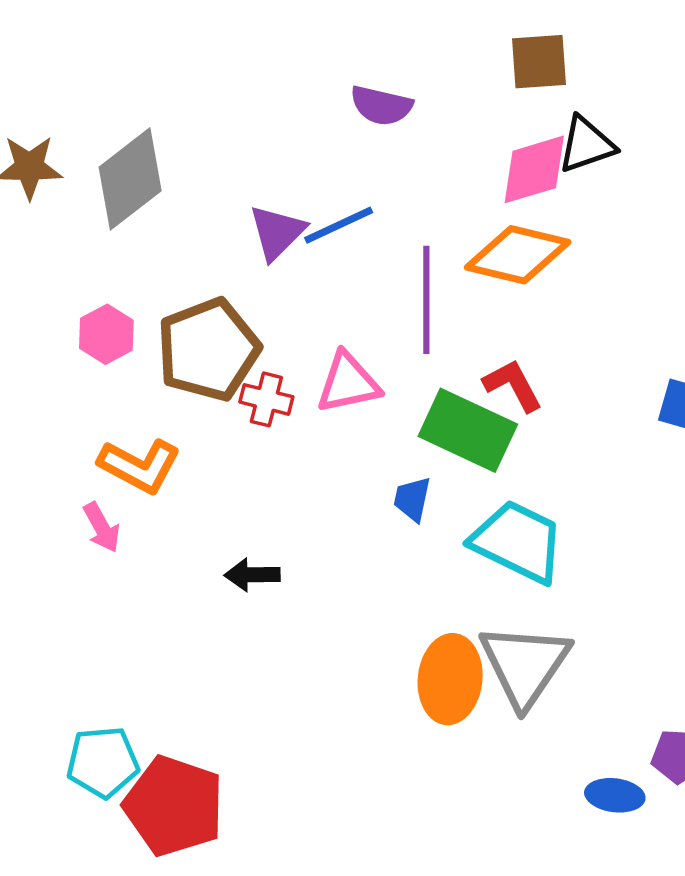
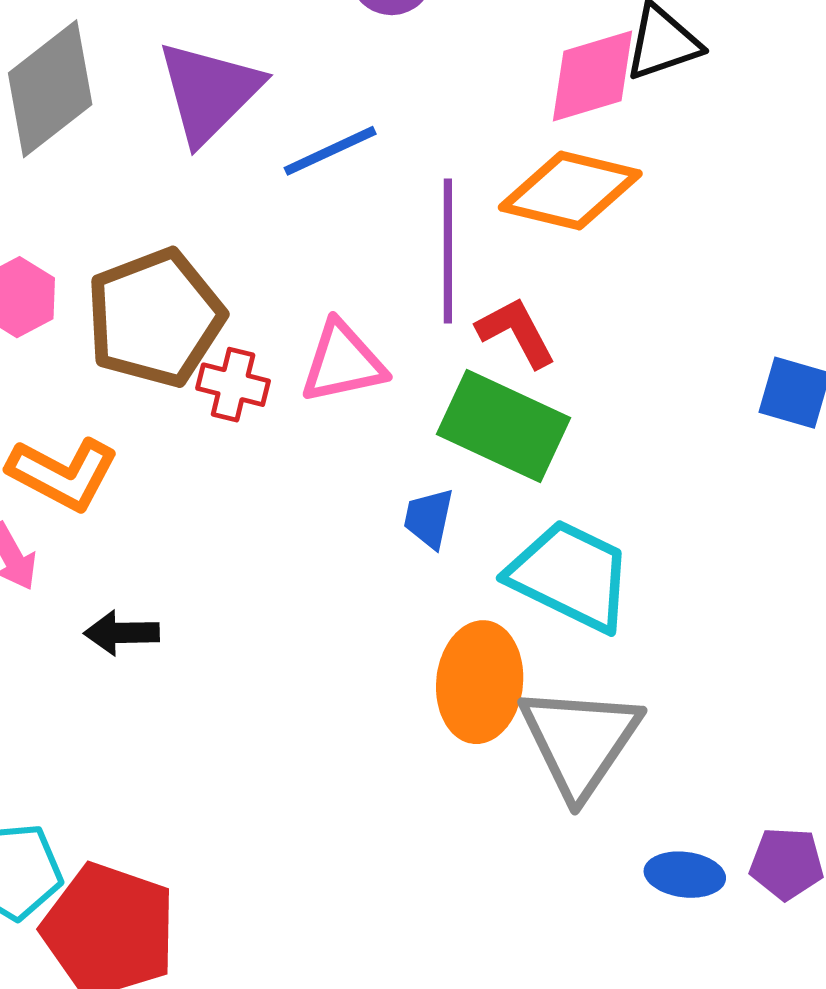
purple triangle: (277, 232) -> (209, 92), moved, size x1.4
red L-shape: (513, 385) -> (516, 332), moved
black arrow: (252, 575) -> (122, 633), moved
orange ellipse: (450, 679) -> (480, 682), moved
blue ellipse: (615, 795) -> (685, 875), moved

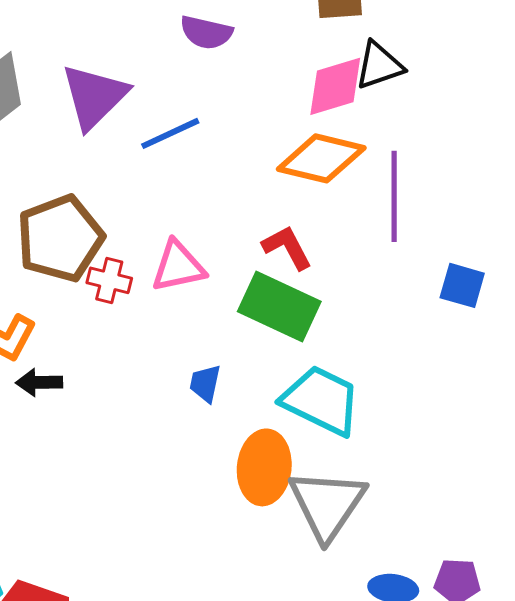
purple line: (448, 251) -> (394, 196), moved
blue trapezoid: (429, 518) -> (205, 383), moved
black arrow: (122, 633) -> (39, 382), moved

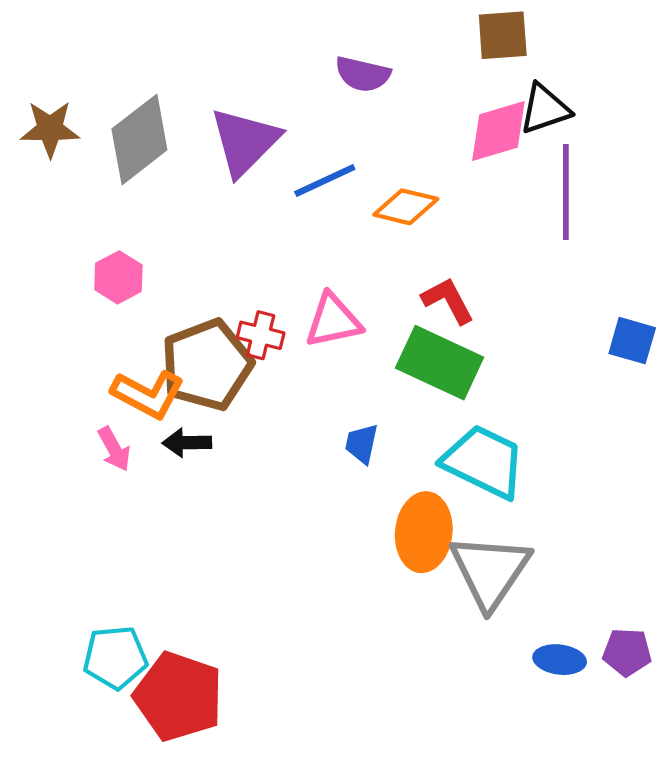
orange diamond: (321, 158) -> (406, 207), moved, size x0.7
purple line: (394, 196) -> (566, 192), moved
brown pentagon: (60, 238) -> (207, 365), moved

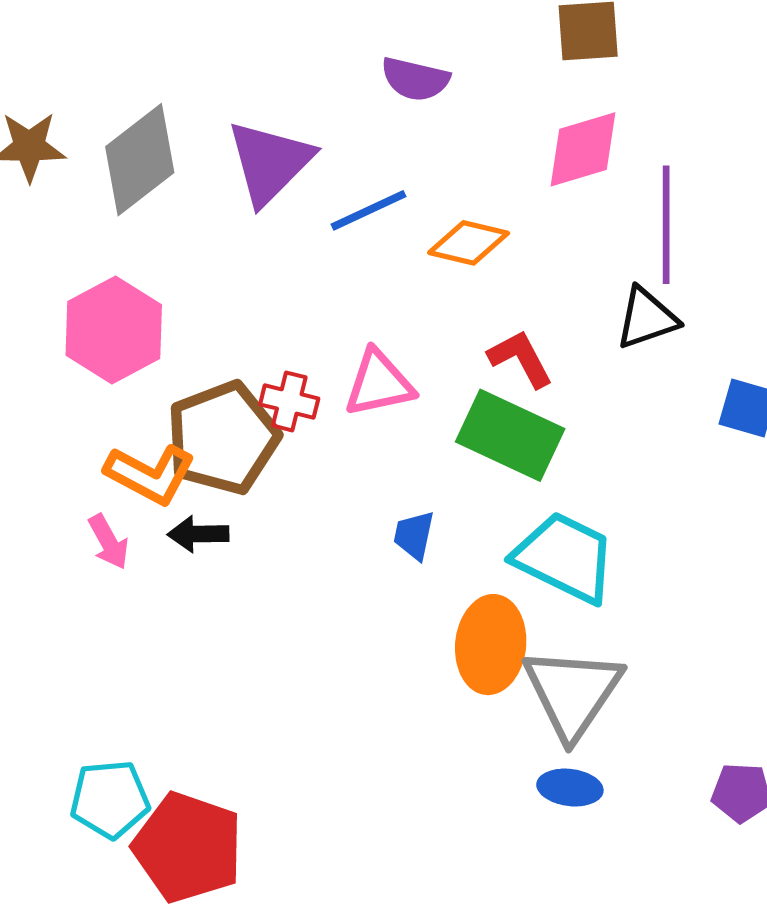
black triangle: (545, 109) -> (647, 318), moved
pink hexagon: (118, 277) -> (114, 330), size x1.6
blue ellipse: (560, 660) -> (570, 788), moved

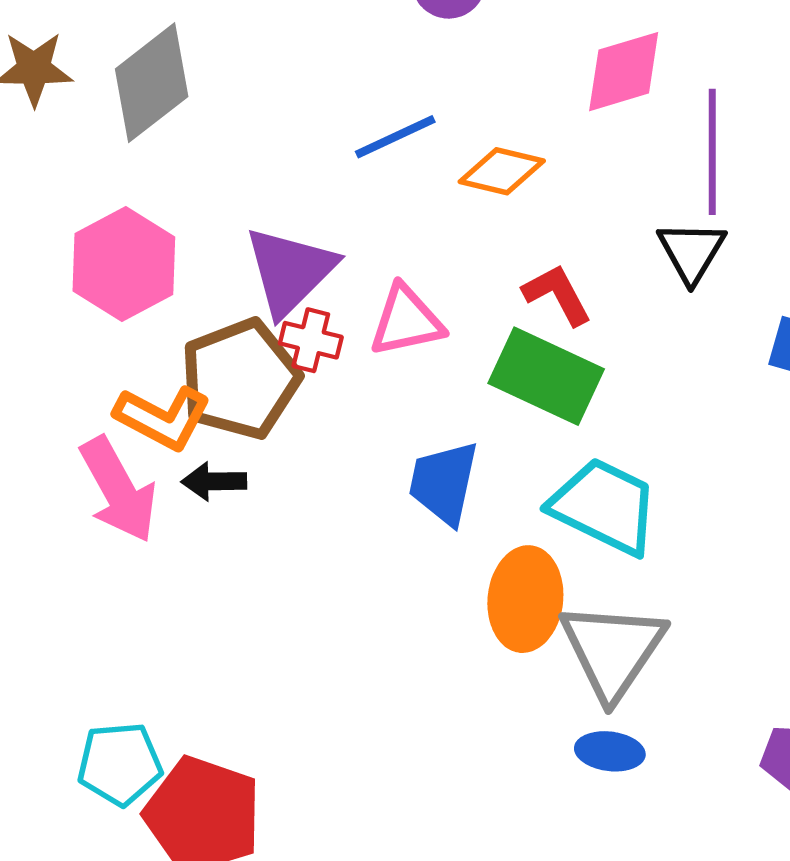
purple triangle: (270, 162) -> (290, 271), moved
black triangle: (647, 318) -> (692, 252), turned -40
blue trapezoid: (414, 535) -> (444, 483), size x1.6
pink arrow: (109, 542) -> (118, 490), size x1.8

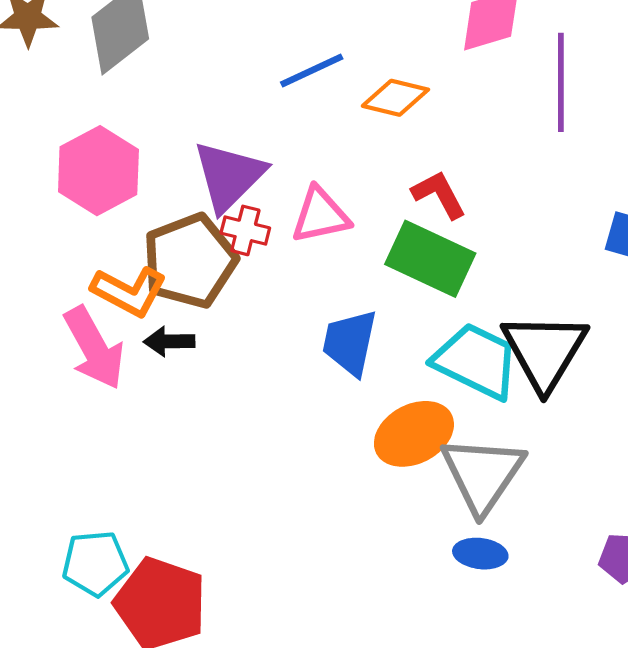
black triangle: (692, 252) -> (545, 351), moved, size x1.6
orange ellipse: (525, 599) -> (414, 434), turned 56

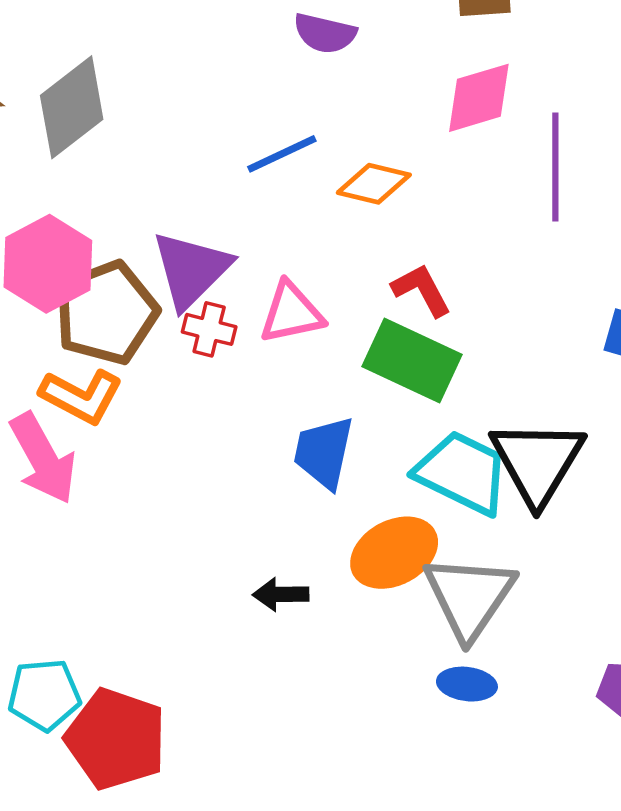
brown pentagon: (190, 261) -> (106, 313), moved
black arrow: (169, 341) -> (281, 594), moved

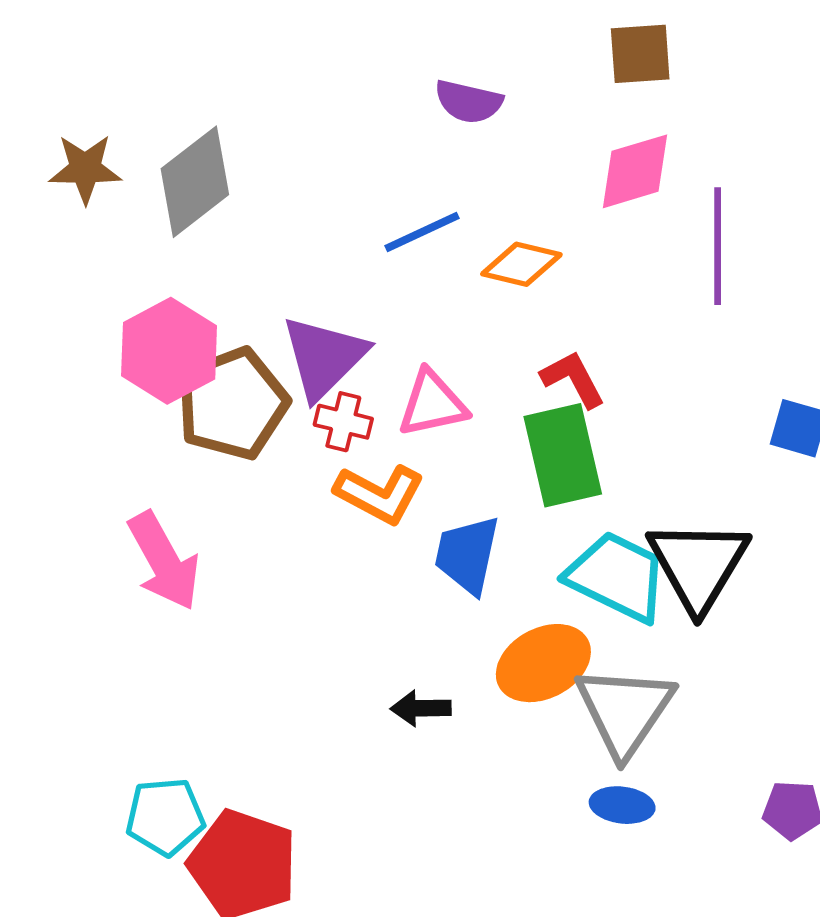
green rectangle: (412, 360) -> (563, 455), turned 52
orange L-shape: (81, 396) -> (379, 494), moved

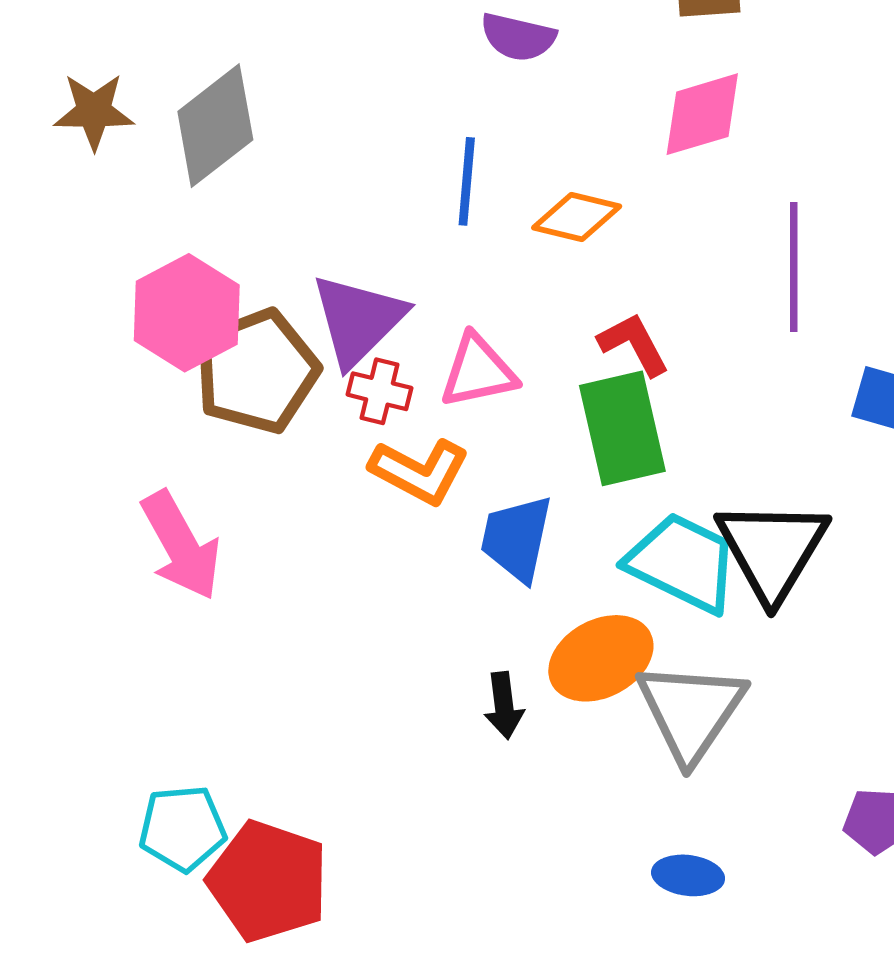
blue line: (422, 232) -> (467, 181), turned -60
purple line: (718, 246) -> (794, 267), moved
black arrow: (421, 708) -> (504, 705), moved, turned -96
blue ellipse: (622, 805) -> (688, 875), moved

